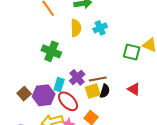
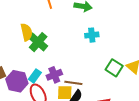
yellow semicircle: (76, 28) -> (26, 32), moved, turned -30

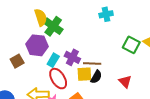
purple cross: (54, 75) -> (72, 57), turned -35
purple hexagon: (17, 81) -> (37, 45), moved

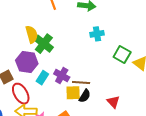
green square: (131, 45) -> (122, 54), moved
red ellipse: (58, 79) -> (21, 94), moved

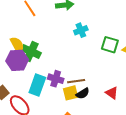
purple hexagon: (27, 62) -> (17, 60), moved
cyan rectangle: (42, 78) -> (37, 85), size x1.5
black semicircle: (85, 96) -> (83, 93), turned 40

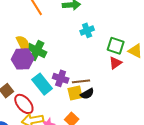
cyan rectangle: (37, 85) -> (42, 84), turned -60
red triangle: (112, 93) -> (115, 63), moved, turned 48

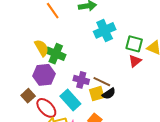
cyan cross: (87, 30) -> (105, 30), size x1.5
purple hexagon: (23, 59) -> (44, 75), moved
brown line: (81, 81) -> (102, 82), turned 36
cyan rectangle: (42, 84) -> (70, 100), moved

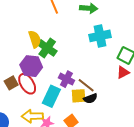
cyan rectangle: (70, 100) -> (51, 96), turned 55
red ellipse: (46, 108) -> (27, 84), moved

